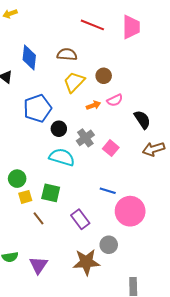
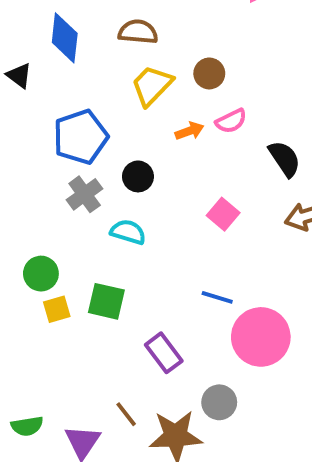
black circle: (59, 129) -> (138, 176), moved
gray cross: (85, 138) -> (85, 194), moved
cyan semicircle: (62, 157) -> (128, 232), size x0.7
brown line: (38, 218) -> (126, 414), moved

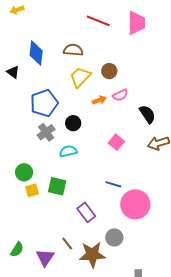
cyan semicircle: (128, 232) -> (68, 151), turned -30
green semicircle: (27, 426) -> (17, 250), turned -49

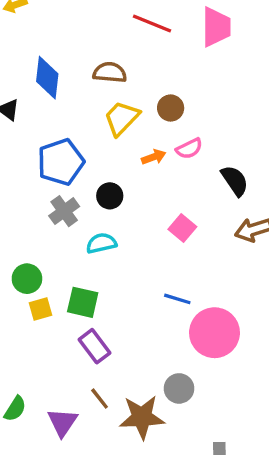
purple rectangle: (86, 212) -> (95, 346), moved

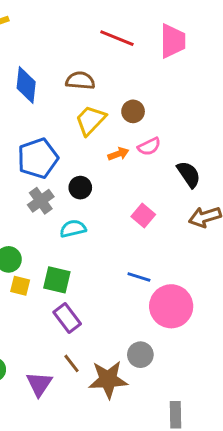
yellow square: (40, 309) -> (20, 286), turned 30

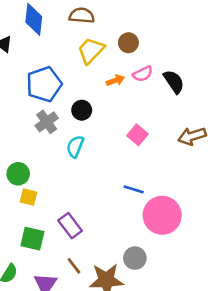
black semicircle: (189, 174) -> (174, 82), moved
cyan semicircle: (73, 229) -> (75, 147), turned -55
green square: (57, 280) -> (32, 239), moved

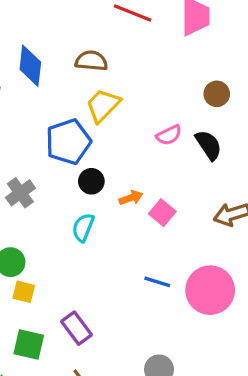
brown circle: (128, 43) -> (217, 94), moved
orange arrow: (115, 80) -> (131, 198), moved
blue pentagon: (44, 84) -> (68, 142), moved
gray cross: (47, 122) -> (20, 193), moved
pink circle: (162, 215) -> (210, 290), moved

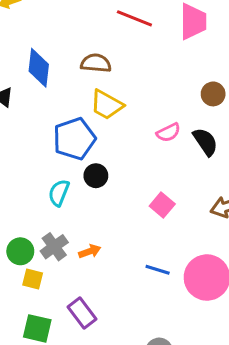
yellow trapezoid: (103, 105) -> (107, 105), turned -105
gray cross: (20, 193) -> (54, 247), moved
orange arrow: (131, 198) -> (90, 251), moved
cyan semicircle: (83, 227) -> (59, 193), moved

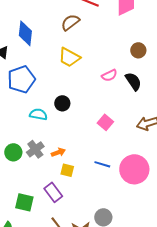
brown semicircle: (96, 63) -> (70, 22), moved, turned -42
blue pentagon: (74, 139) -> (21, 79), moved
cyan semicircle: (59, 193) -> (38, 114), turned 78
yellow square: (33, 279) -> (67, 170), moved

